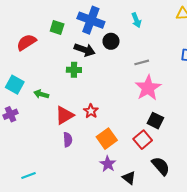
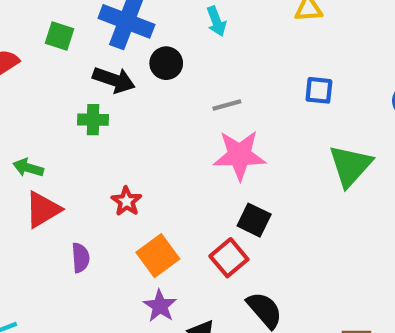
pink star: (148, 88) -> (239, 155), turned 30
red triangle: (64, 115) -> (43, 210), moved

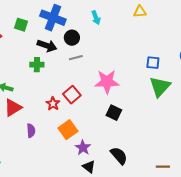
blue square: (319, 90) -> (153, 63), moved
gray line: (227, 105) -> (76, 58), moved
red square: (229, 258) -> (72, 95), moved
purple star: (160, 306) -> (83, 148), moved

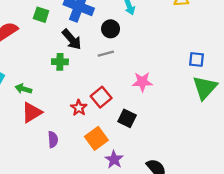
black circle: (72, 38) -> (111, 29), moved
black arrow: (47, 46) -> (72, 39), turned 30
pink star: (107, 82) -> (142, 82), size x0.7
black square: (114, 113) -> (127, 118), moved

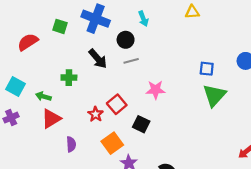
black arrow: (72, 39) -> (98, 59), moved
gray line: (106, 54) -> (131, 61), moved
green cross: (60, 62) -> (69, 78), moved

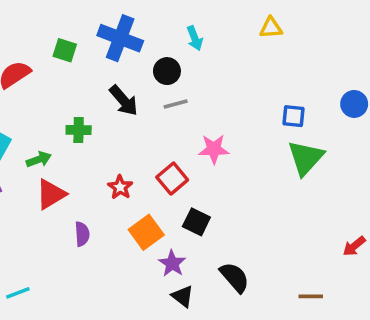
green arrow: (43, 96) -> (39, 159), turned 144
red square: (117, 104) -> (172, 179), moved
black square: (141, 124) -> (196, 222), moved

